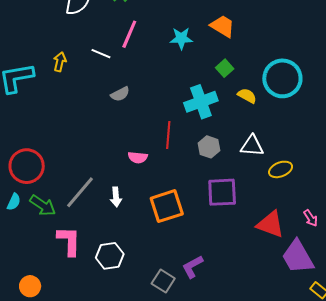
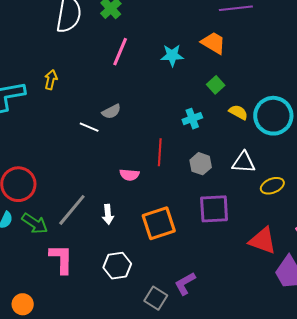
white line: (101, 54) -> (89, 127), moved
cyan circle: (282, 78) -> (273, 116), moved
cyan cross: (201, 102) -> (192, 119), size x0.6
white hexagon: (110, 256) -> (117, 266), moved

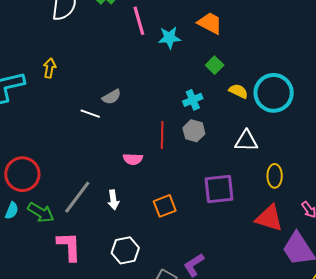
pink line: (120, 52) -> (139, 21), moved, turned -36
gray hexagon: (201, 164) -> (194, 131), moved
yellow ellipse: (272, 186) -> (275, 176), moved, turned -65
orange square: (159, 223) -> (165, 206), size x0.7

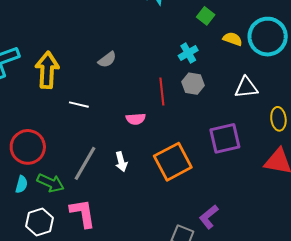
yellow arrow: (50, 68) -> (47, 70), moved, size x1.8
white line: (90, 114) -> (79, 105), moved
orange square: (165, 206) -> (173, 162), size x1.6
white hexagon: (125, 250) -> (40, 222), moved

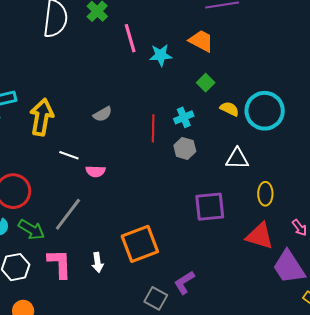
red line: (162, 92) -> (153, 128), moved
pink semicircle: (136, 119) -> (96, 171), moved
white arrow: (121, 162) -> (98, 262), moved
orange square: (173, 162) -> (140, 244), moved

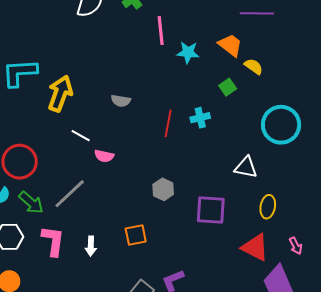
yellow semicircle: (230, 109) -> (254, 66), moved
gray semicircle: (103, 114) -> (121, 101), turned 30
gray hexagon: (185, 148) -> (163, 189), moved
orange square: (140, 244) -> (136, 235), size x0.6

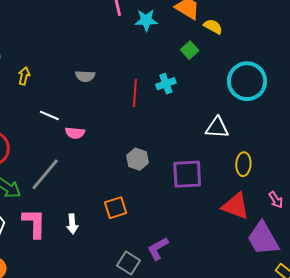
yellow arrow: (60, 93) -> (24, 76), size x0.5

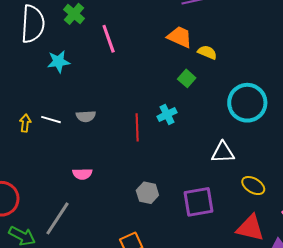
cyan star: (146, 20) -> (58, 62), moved
white line: (49, 115) -> (51, 120), moved
yellow ellipse: (243, 164) -> (253, 186), turned -55

